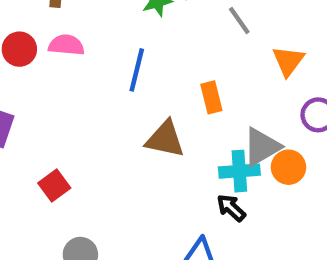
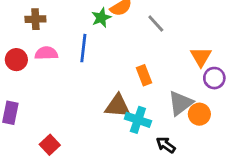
orange triangle: (288, 61) -> (201, 57), moved
blue line: (137, 70) -> (83, 48), moved
cyan cross: (239, 171) -> (138, 120), moved, turned 30

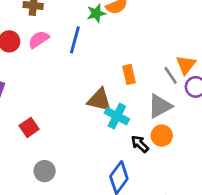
gray line: (156, 24) -> (171, 75), moved
pink semicircle: (46, 53) -> (39, 40), turned -40
orange circle: (199, 114) -> (162, 136), moved

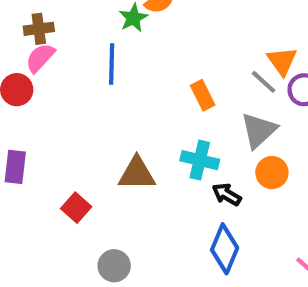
pink semicircle: (39, 40) -> (40, 58), moved
brown triangle: (99, 100) -> (137, 174), moved
black arrow: (140, 144) -> (227, 194), moved

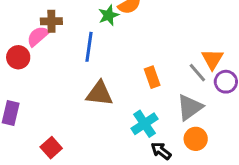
brown cross: (39, 29) -> (51, 21), moved
cyan cross: (200, 160) -> (145, 124), turned 36
brown triangle: (137, 174) -> (99, 94), moved

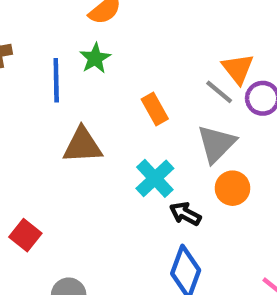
green star: (109, 15) -> (95, 58), moved

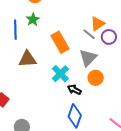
orange triangle: (238, 69) -> (98, 24), turned 35
orange rectangle: (155, 109) -> (60, 42), size x1.5

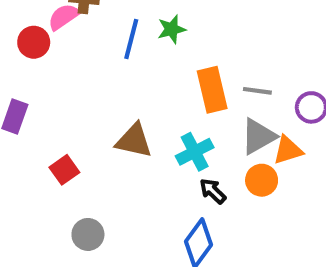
orange triangle: (98, 24) -> (288, 150), moved
gray line: (89, 34) -> (257, 91), moved, turned -48
brown triangle: (27, 59) -> (134, 141), moved

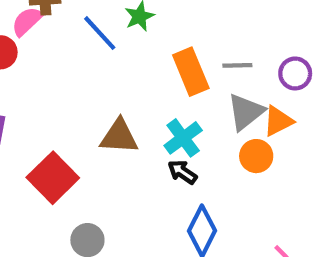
blue line: (131, 39) -> (100, 33), turned -48
red square: (64, 170) -> (53, 178), size x1.6
black arrow: (213, 191) -> (182, 172), moved

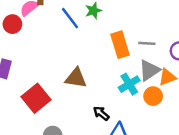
cyan cross: (183, 138) -> (129, 84), moved
black arrow: (182, 172) -> (101, 113), moved

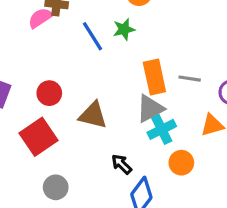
red circle: (12, 24) -> (49, 93), moved
gray triangle: (149, 70) -> (150, 109), moved
orange circle: (153, 96) -> (181, 163), moved

